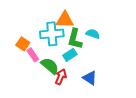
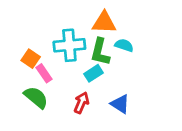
orange triangle: (65, 20) -> (104, 23), moved
green semicircle: (50, 66) -> (36, 97), moved

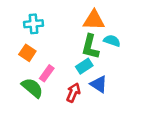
cyan cross: (69, 45) -> (33, 24), moved, size x0.7
pink rectangle: (44, 73) -> (47, 73), moved, turned 70
blue triangle: (120, 104) -> (99, 84), moved

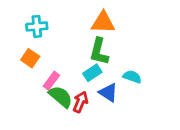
cyan semicircle: (112, 41) -> (132, 77), moved
green semicircle: (32, 88) -> (61, 97), moved

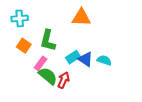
cyan cross: (37, 26) -> (20, 18), moved
green L-shape: (99, 52) -> (48, 40), moved
blue triangle: (108, 93) -> (85, 59), moved

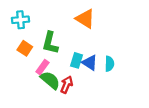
orange triangle: (81, 17) -> (85, 19), turned 30
cyan rectangle: (73, 57) -> (76, 60), turned -40
cyan semicircle: (104, 60) -> (109, 64), turned 72

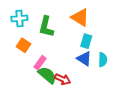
green L-shape: (50, 43) -> (46, 27), moved
cyan rectangle: (76, 60) -> (86, 41), moved
red arrow: (67, 85) -> (63, 79), turned 91

